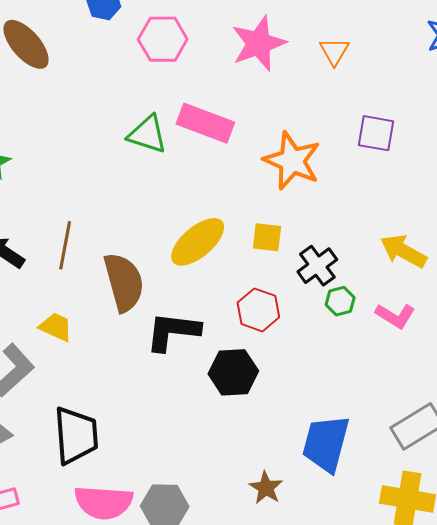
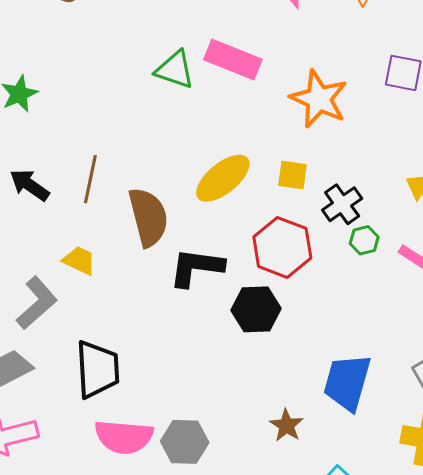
red hexagon: (258, 310) -> (282, 247), size x1.4

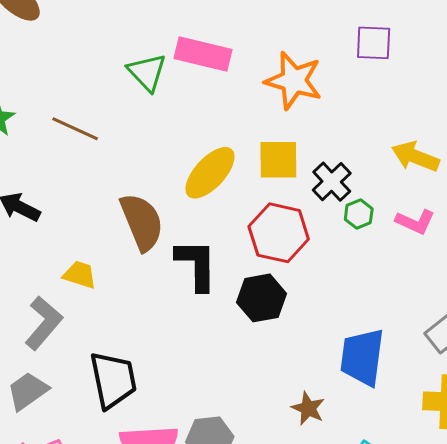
green triangle: (175, 70) -> (147, 72), turned 36
yellow square: (292, 175) -> (278, 160), size x1.4
brown line: (90, 179) -> (75, 129), moved, turned -69
black L-shape: (196, 267) -> (196, 265), turned 90

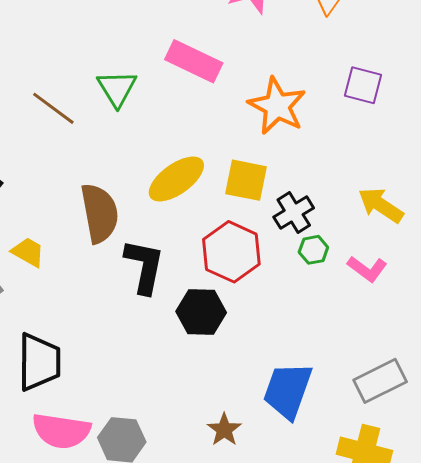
green triangle: (147, 72) -> (117, 88), moved

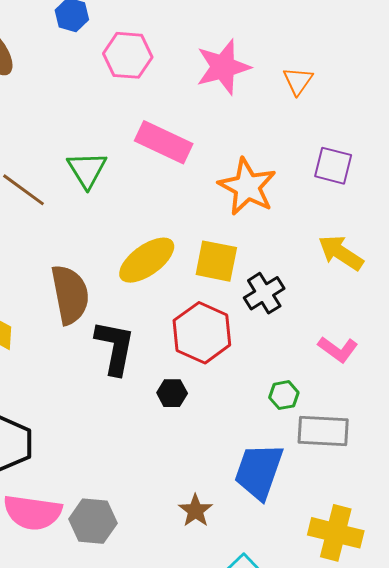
yellow arrow: (381, 205) -> (341, 253), moved
green hexagon: (313, 250) -> (284, 395), moved
black hexagon: (201, 312) -> (172, 393), size x0.6
gray rectangle: (380, 381) -> (323, 431), moved, turned 30

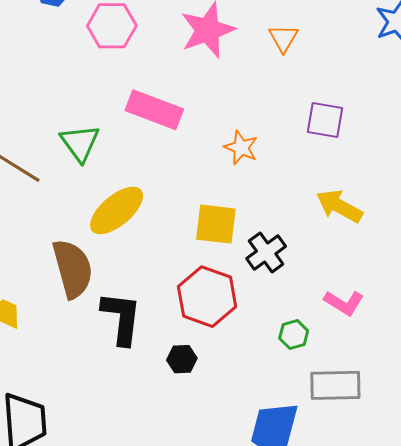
orange star: (247, 187) -> (241, 148), size x0.6
yellow ellipse: (147, 260) -> (117, 210), moved
green hexagon: (284, 395) -> (294, 334), moved

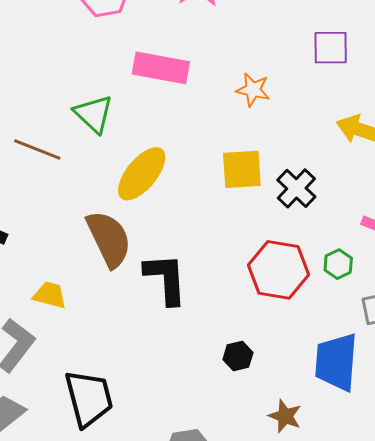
red hexagon: (207, 297) -> (278, 270), moved
black hexagon: (182, 359) -> (238, 356), moved

